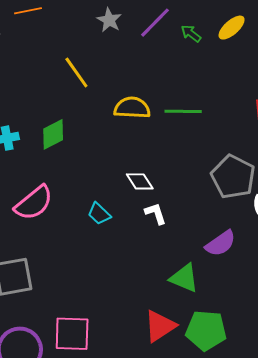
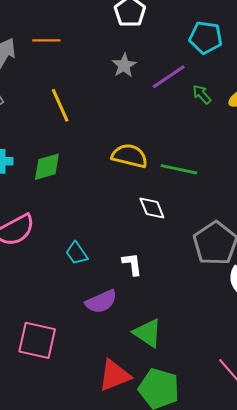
yellow line: (76, 72) -> (60, 105), moved
white diamond: (140, 181) -> (152, 208), moved
purple semicircle: (221, 243) -> (101, 302), moved
pink square: (72, 334) -> (37, 340), moved

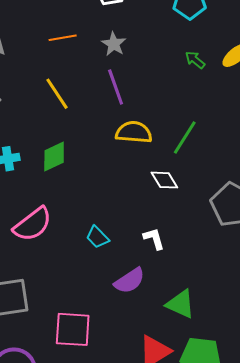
orange line: (46, 40) -> (63, 38), moved
purple line: (169, 77) -> (116, 87), moved, turned -66
green line: (179, 169) -> (185, 138), turned -60

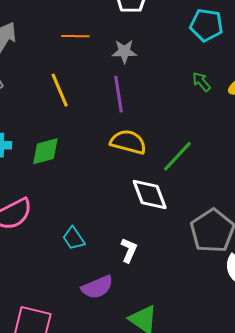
gray star: (114, 44) -> (124, 51), turned 30
white diamond: (164, 180) -> (150, 194), size x1.4
white L-shape: (154, 239) -> (129, 250), turned 30

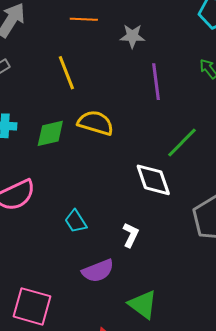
purple line: (118, 94) -> (156, 82), moved
yellow semicircle: (128, 142) -> (96, 123), moved

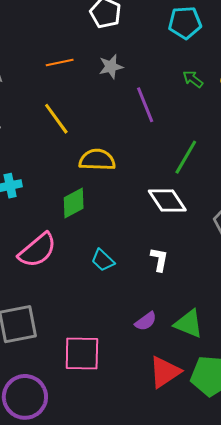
green diamond: (50, 133) -> (74, 203), moved
purple semicircle: (98, 271) -> (146, 321), moved, size x0.7

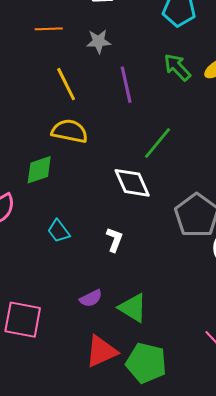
green arrow: (193, 79) -> (177, 67), size x1.4
yellow line: (56, 119) -> (66, 84), moved

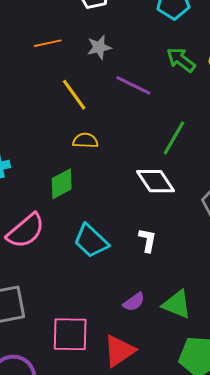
purple line: (126, 85) -> (133, 85), turned -42
yellow semicircle: (70, 131) -> (85, 141), size x0.7
cyan trapezoid: (59, 231) -> (91, 241), size x1.5
red triangle: (101, 351) -> (119, 351), moved

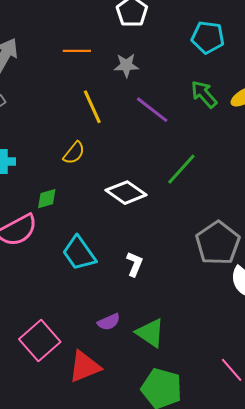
yellow semicircle: (85, 141) -> (74, 153), moved, turned 115
white diamond: (155, 181) -> (126, 193), moved, turned -33
green diamond: (62, 184) -> (47, 199), moved, size x0.7
pink square: (70, 334) -> (40, 340), turned 36

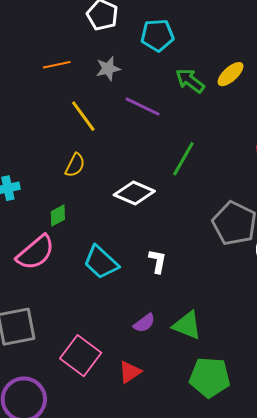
cyan pentagon: (208, 37) -> (157, 35), moved
red triangle: (85, 367) -> (130, 372), size x0.7

